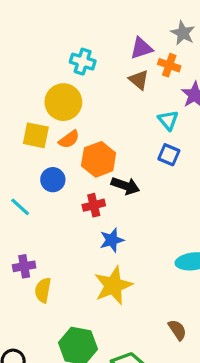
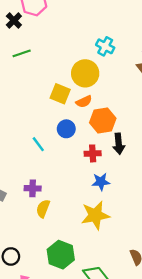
black arrow: (125, 186) -> (119, 144), turned 54

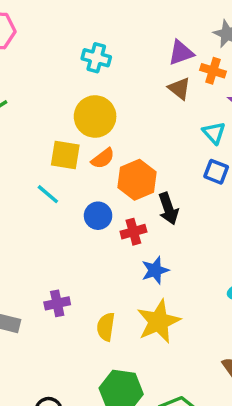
cyan cross: (105, 46) -> (96, 58), moved
blue circle: (66, 129) -> (98, 216), moved
cyan line: (38, 144) -> (48, 194), moved
yellow semicircle: (43, 209) -> (106, 327), moved

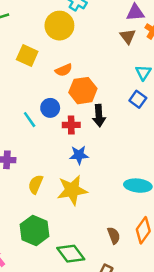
yellow circle: (95, 117) -> (59, 26), moved
yellow square: (65, 155) -> (27, 55), moved
cyan line: (48, 194) -> (30, 120), moved

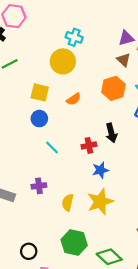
orange hexagon: (83, 91) -> (113, 88), moved
blue circle: (50, 108) -> (39, 119), moved

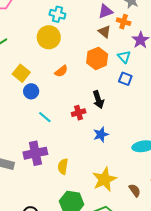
yellow square: (40, 92) -> (21, 73), moved, turned 30
blue star: (100, 170) -> (101, 134), moved
purple cross: (39, 186) -> (35, 153), size x1.6
yellow star: (100, 202) -> (104, 179), moved

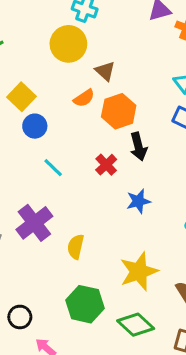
brown triangle: (104, 32) -> (105, 71), moved
orange hexagon: (97, 58) -> (119, 111), moved
red cross: (79, 113) -> (106, 165), turned -32
purple cross: (35, 153) -> (34, 223), turned -30

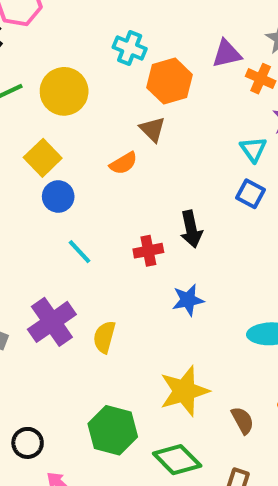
yellow circle: (68, 44) -> (64, 91), moved
orange hexagon: (119, 111) -> (169, 81), moved
red cross: (106, 165) -> (148, 251), turned 30
yellow semicircle: (76, 247) -> (104, 337), moved

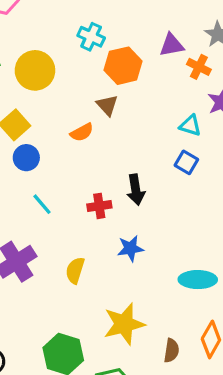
cyan triangle: (253, 149) -> (190, 125), turned -40
yellow semicircle: (104, 337) -> (75, 270), moved
brown semicircle: (243, 420) -> (171, 351), turned 35

